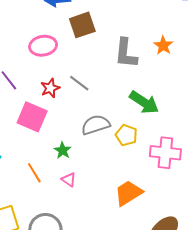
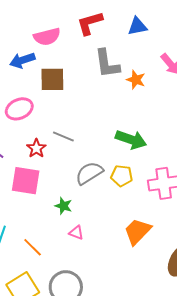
brown square: (82, 25) -> (52, 79), turned 32
gray L-shape: (126, 53) -> (107, 64), moved
orange line: (34, 173) -> (33, 247), moved

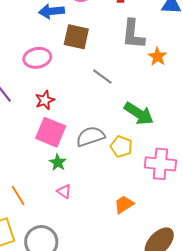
gray line: (63, 136) -> (102, 76), moved
pink square: (26, 181) -> (51, 132), moved
orange trapezoid: (137, 231) -> (124, 204), size x0.7

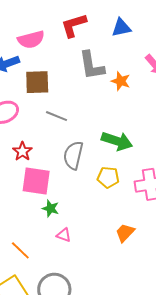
gray line: (102, 76) -> (56, 116), moved
gray semicircle: (90, 136) -> (73, 155), moved, turned -44

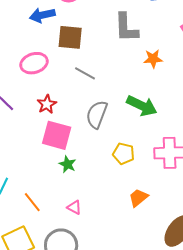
orange star: (121, 81) -> (153, 59), moved, turned -30
yellow pentagon: (108, 177) -> (124, 154), moved
pink triangle: (64, 235) -> (74, 207), moved

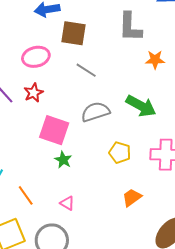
red star: (47, 104) -> (34, 93), moved
gray semicircle: (97, 114) -> (95, 112), turned 48

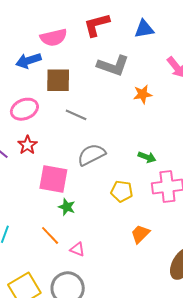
gray L-shape: (130, 27) -> (113, 66), turned -64
green arrow: (141, 106) -> (147, 157), moved, size x0.6
orange line: (26, 195) -> (50, 235), moved

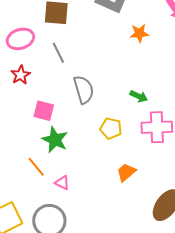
gray line: (76, 115) -> (58, 53), moved, turned 35
gray semicircle: (91, 155) -> (84, 90), turned 96
pink square: (53, 179) -> (44, 111), size x0.7
green star: (67, 207) -> (55, 140), size x1.5

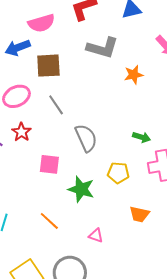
green star: (55, 140) -> (81, 189), moved
orange trapezoid: (126, 172) -> (139, 214), turned -120
pink triangle: (62, 183) -> (96, 236), moved

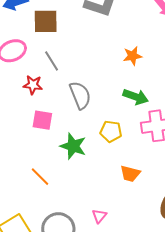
orange star: (134, 75) -> (132, 56), moved
red star: (22, 132) -> (33, 85), moved, turned -30
green arrow: (141, 137) -> (136, 97), size x1.4
pink triangle: (96, 236) -> (99, 216), moved, turned 49

